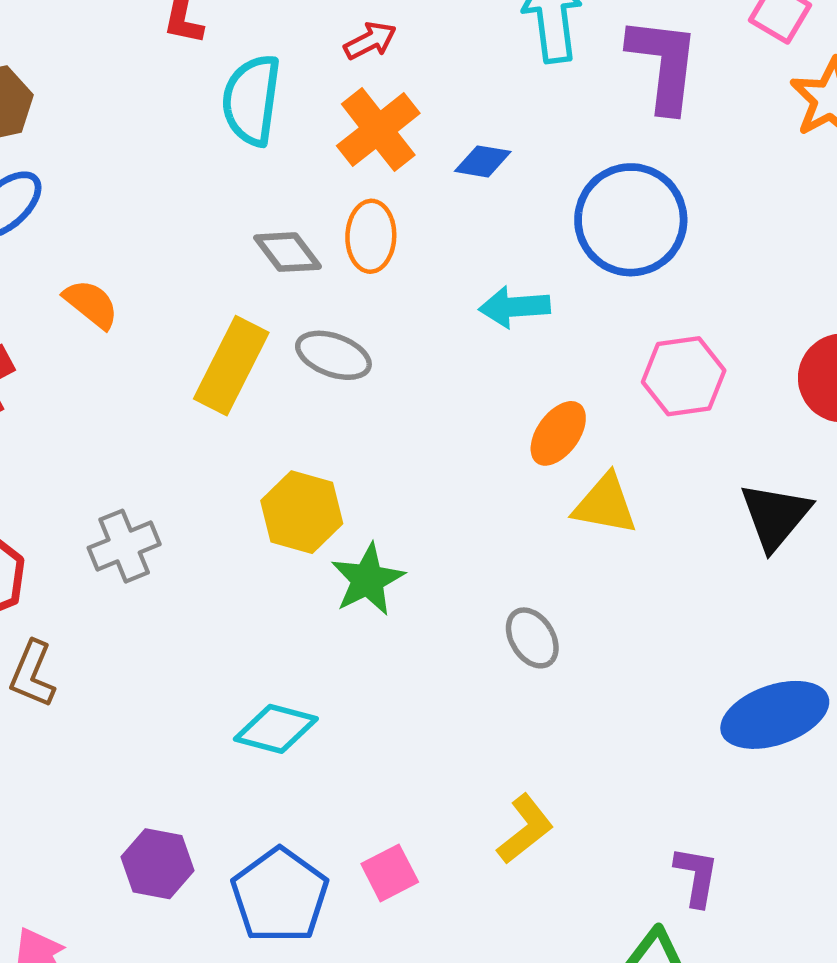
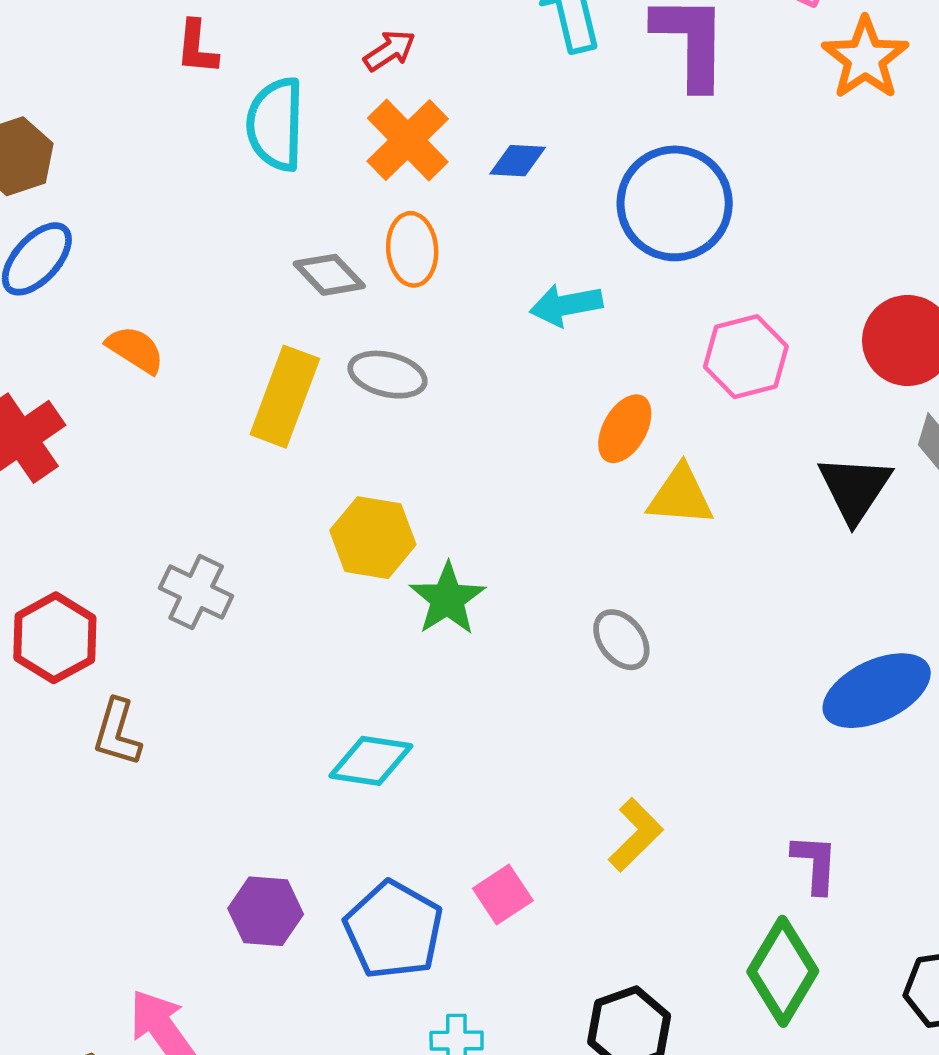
gray cross: (124, 546) -> (196, 592), turned -36

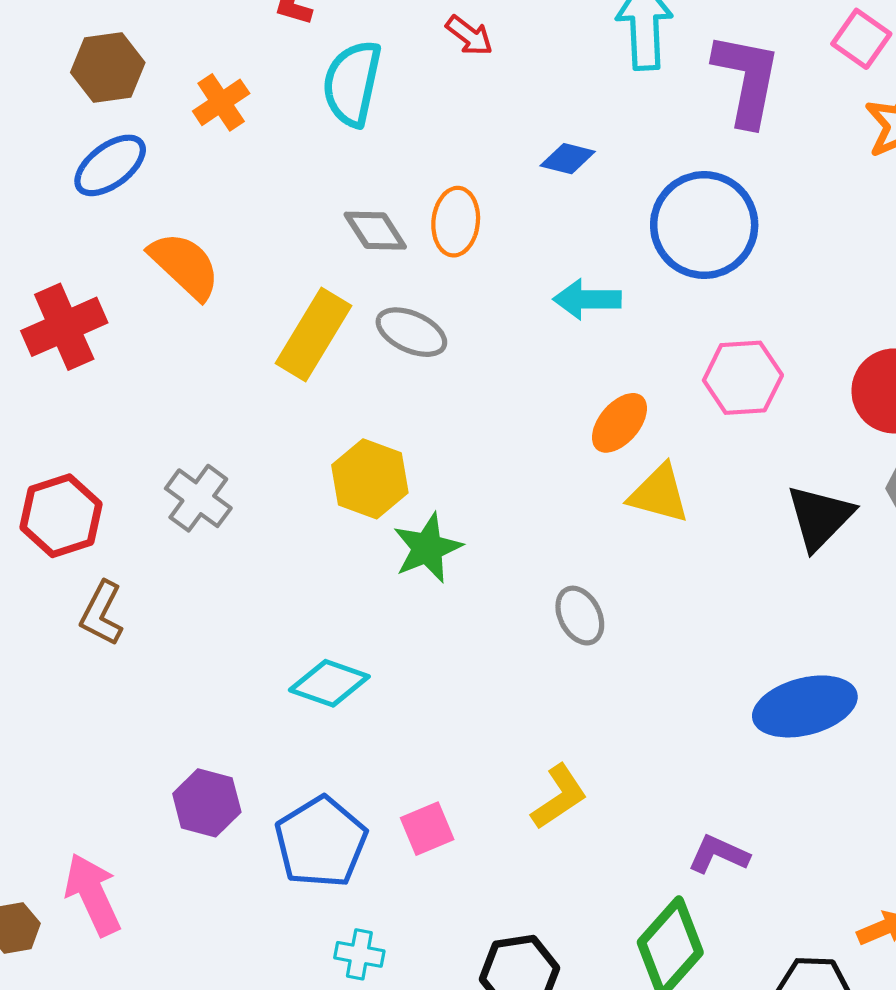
red arrow: (390, 51) -> (469, 36), turned 60
orange cross: (408, 140) -> (221, 102), moved, size x0.7
orange semicircle: (135, 350) -> (185, 265), size x1.4
purple L-shape: (815, 864) -> (719, 854), turned -80

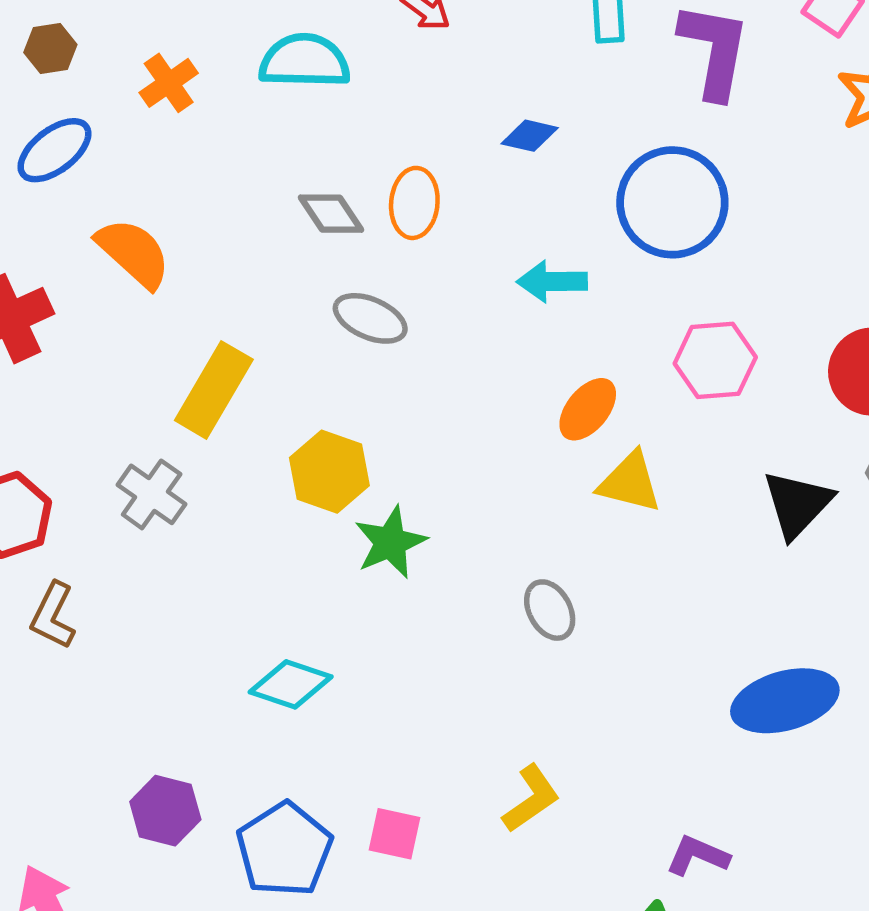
brown hexagon: (108, 67) -> (50, 49), size x0.7
cyan semicircle: (352, 83) -> (304, 61), turned 80
yellow rectangle: (313, 334) -> (214, 390), moved
pink square: (427, 829) -> (394, 834), turned 36

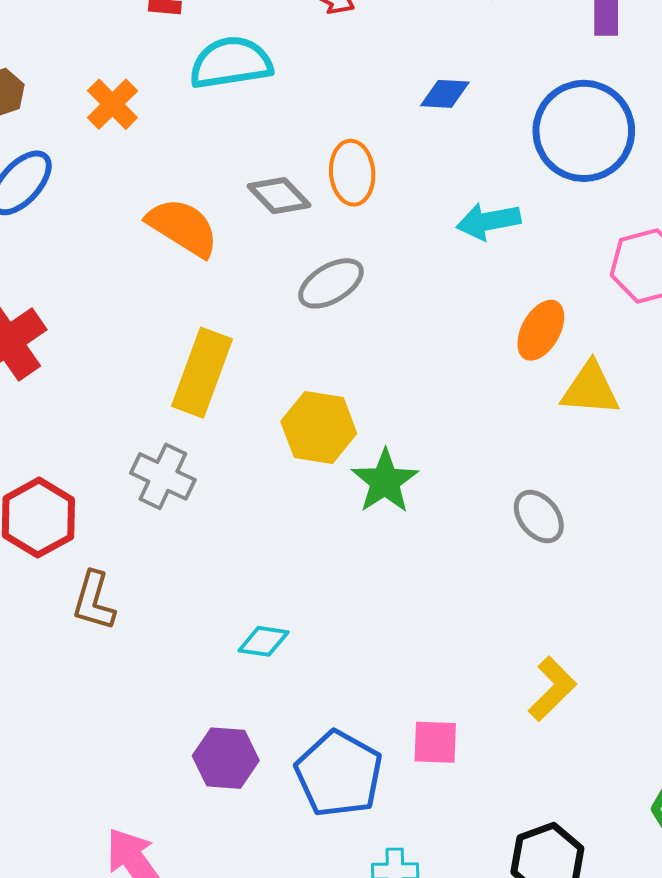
orange semicircle: (133, 253) -> (183, 227), moved
gray ellipse: (370, 318) -> (331, 283), turned -44
cyan diamond: (291, 684) -> (263, 641), moved, size x0.7

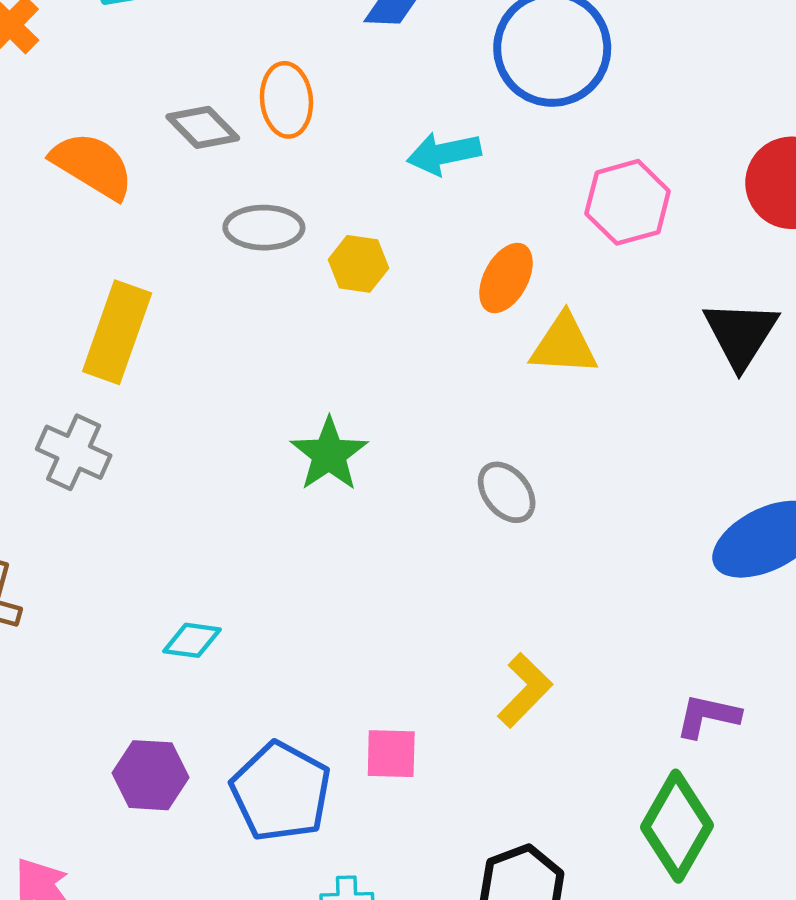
gray ellipse: (331, 283) -> (264, 228), turned 32
yellow hexagon: (319, 427) -> (358, 264), moved, size x0.7

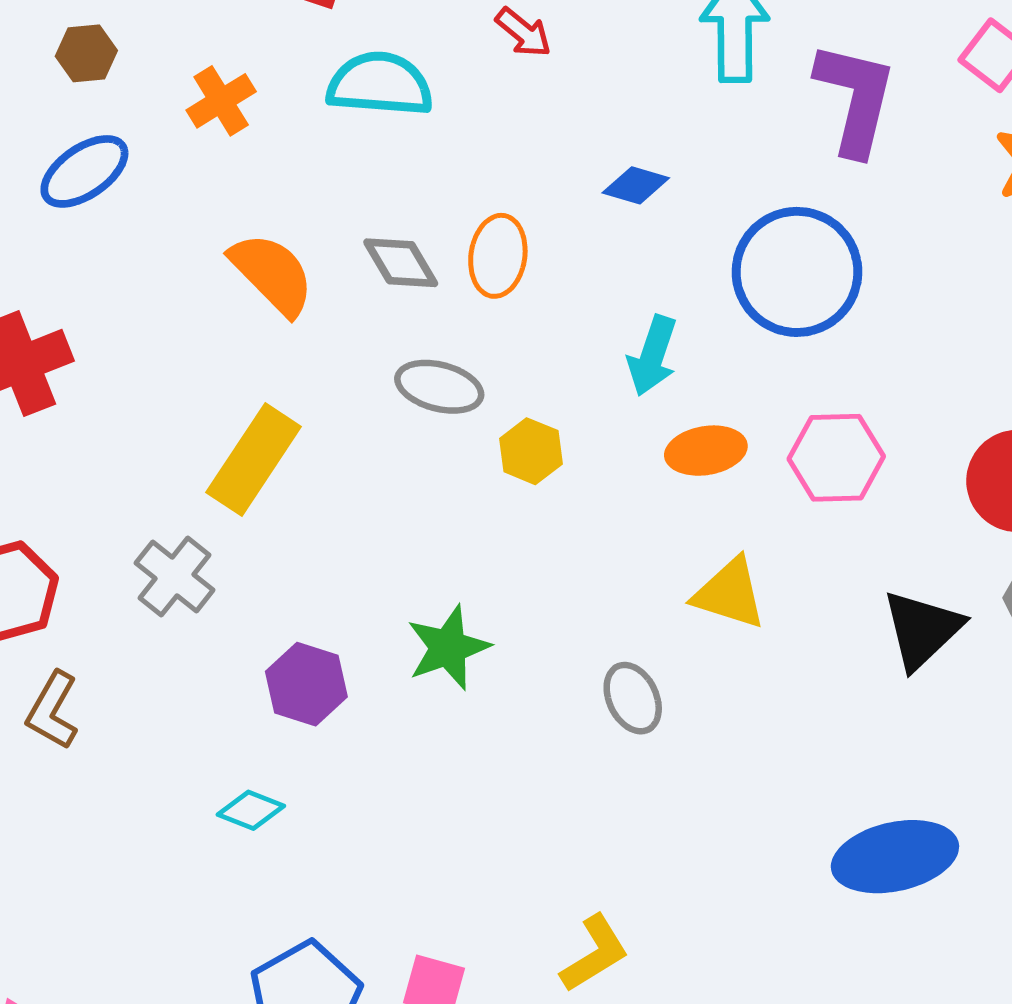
cyan arrow: (444, 153) -> (652, 356), turned -74
orange ellipse: (506, 278) -> (706, 451), moved, turned 38
gray ellipse: (507, 492) -> (633, 698), moved
purple hexagon: (151, 775) -> (306, 684), moved

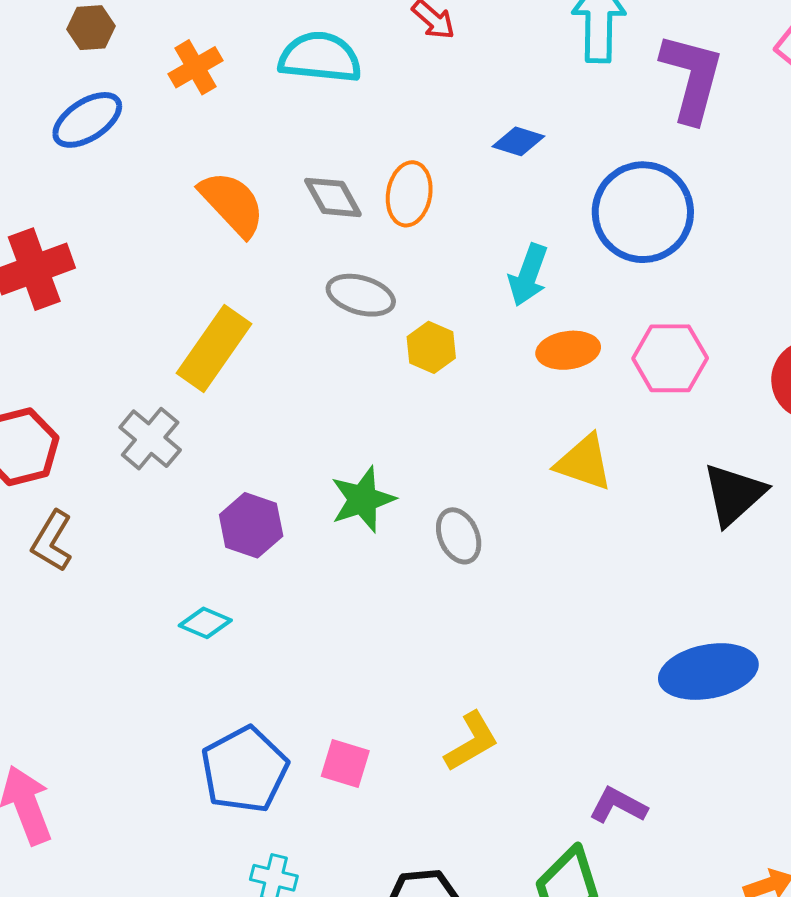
gray ellipse: (633, 698) -> (459, 536), moved

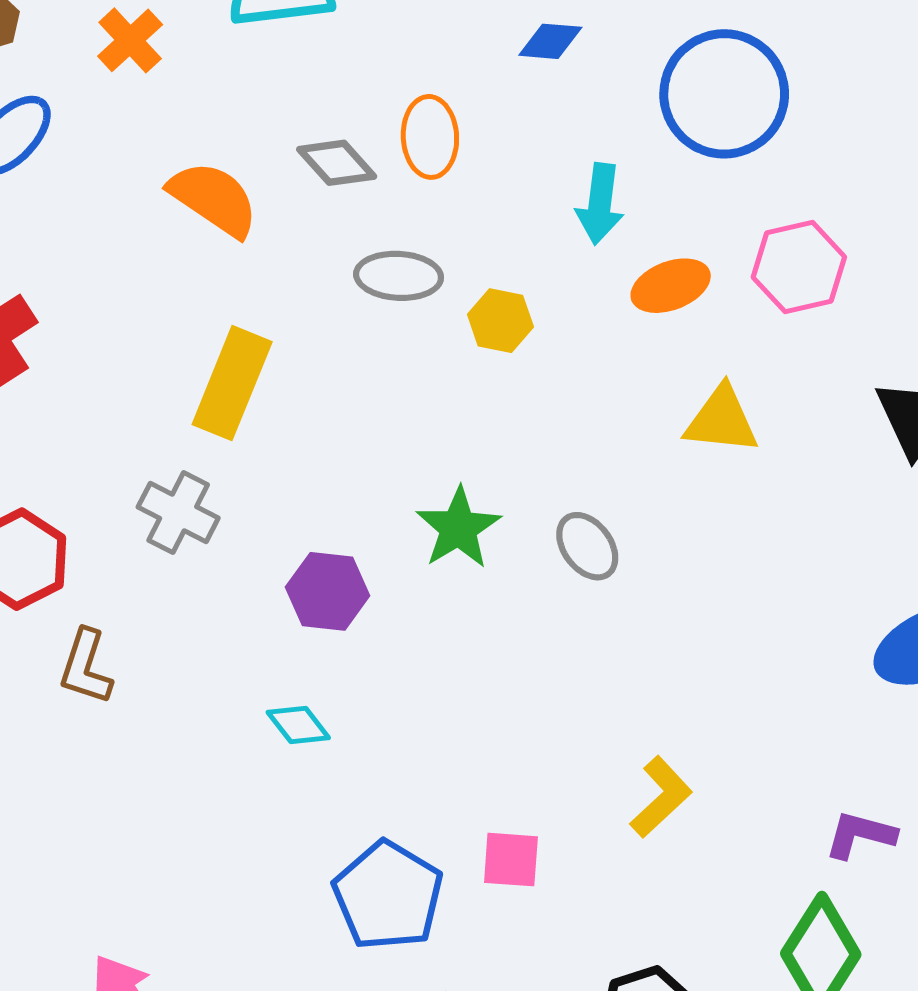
cyan diamond: (205, 623) -> (298, 725), turned 42

